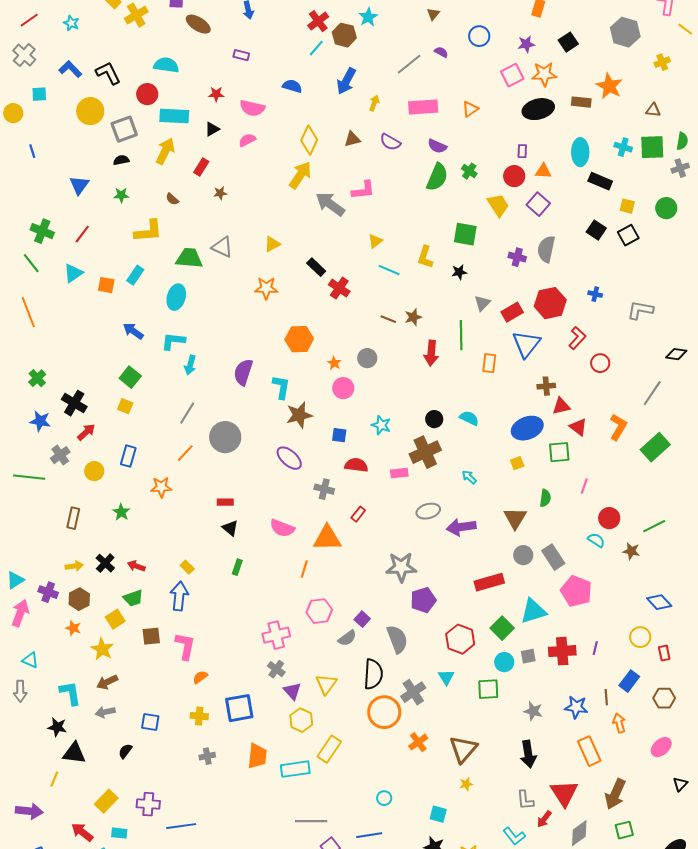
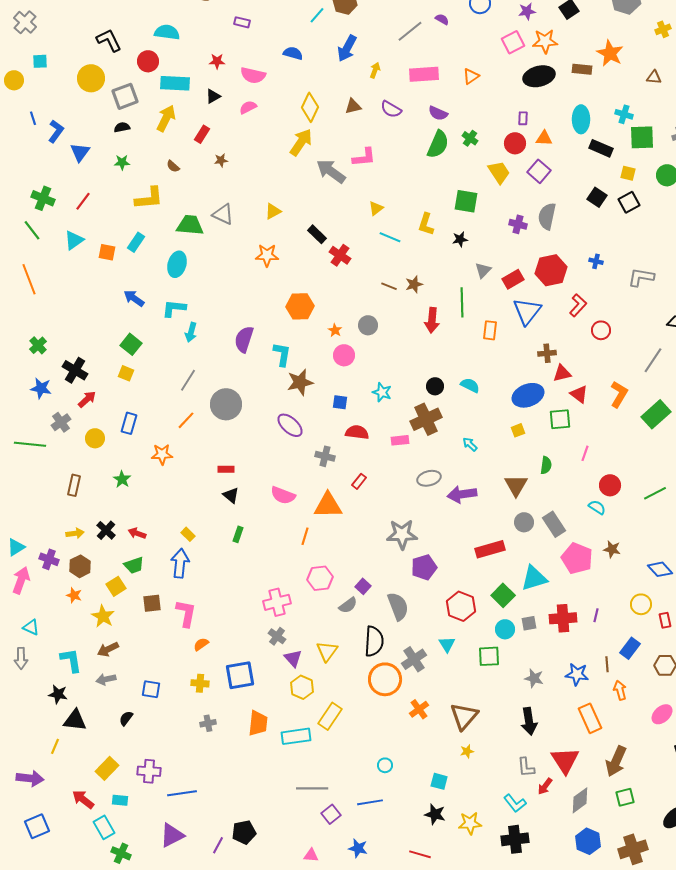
blue L-shape: (70, 69) -> (56, 131), moved, turned 80
green square: (652, 147) -> (642, 137), moved
brown star: (631, 551) -> (612, 549), moved

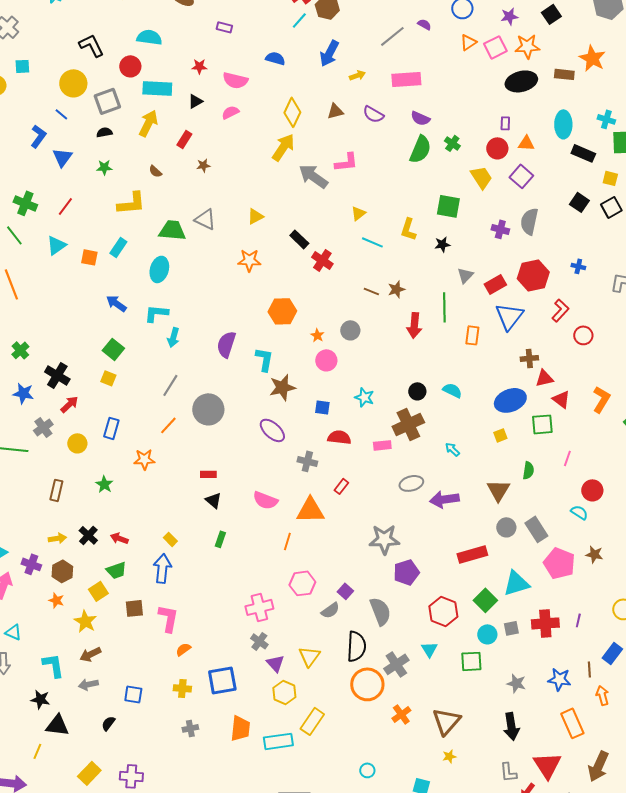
yellow arrow: (375, 70) -> (357, 75), turned 49
orange triangle: (471, 76) -> (468, 42), moved
blue line: (33, 118) -> (61, 114), moved, turned -32

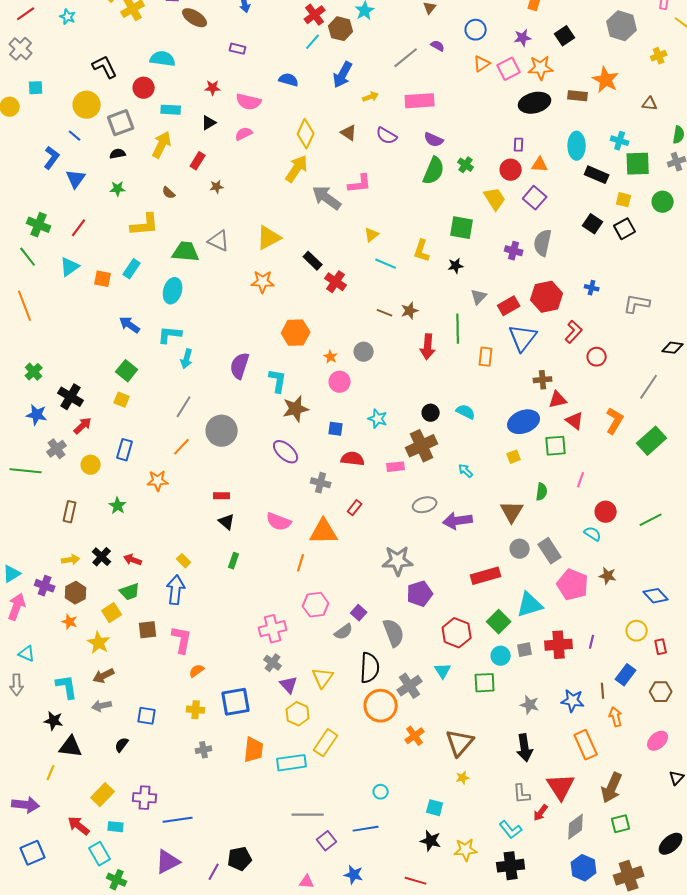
cyan rectangle: (157, 88) -> (171, 110), size x0.7
brown triangle: (335, 111) -> (349, 133), turned 48
yellow triangle: (255, 216) -> (269, 238), size x1.5

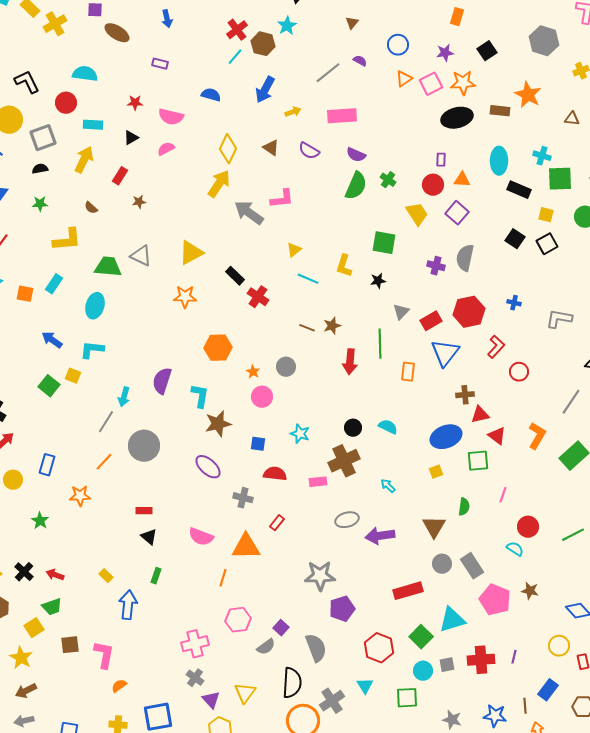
cyan arrow: (187, 359) -> (124, 397), moved
yellow square: (122, 400) -> (73, 376), moved
blue arrow: (176, 590) -> (128, 605), moved

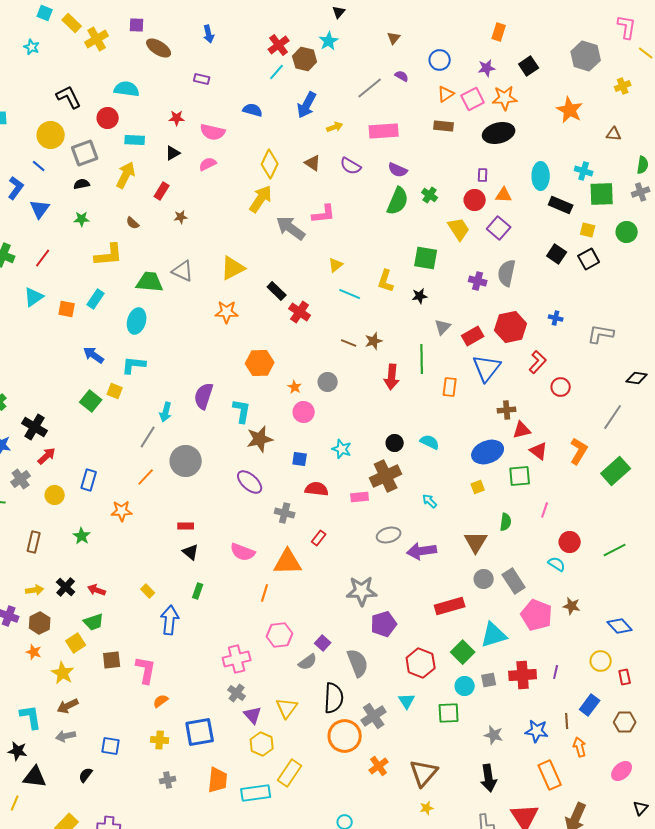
brown rectangle: (500, 111) -> (444, 126), moved

